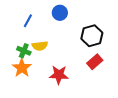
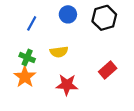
black hexagon: (92, 36) -> (104, 18), moved
yellow semicircle: (40, 46) -> (59, 52), moved

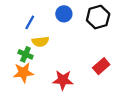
yellow semicircle: (59, 52) -> (40, 42), moved
orange star: (25, 77) -> (23, 73), turned 30

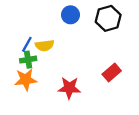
blue line: (30, 22) -> (27, 44), moved
green cross: (25, 54) -> (28, 60), turned -32

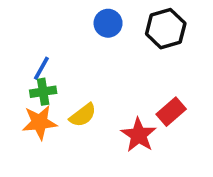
yellow semicircle: (45, 45) -> (83, 115), moved, turned -30
red star: (69, 88) -> (139, 135), moved, turned 30

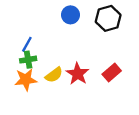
red star: (139, 135) -> (78, 74), moved

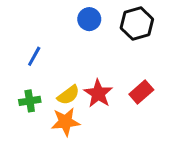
green cross: (28, 60) -> (30, 101), moved
orange star: (26, 80) -> (65, 122), moved

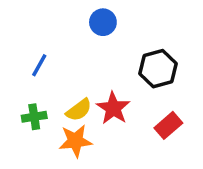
black hexagon: (137, 24) -> (158, 69), moved
red rectangle: (141, 92) -> (168, 125), moved

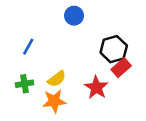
red star: (113, 108) -> (96, 87), moved
red rectangle: (168, 125) -> (121, 68), moved

